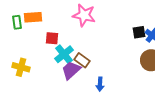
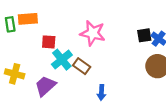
pink star: (84, 15) -> (93, 33), moved
purple trapezoid: (71, 70) -> (45, 86), moved

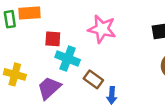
cyan cross: (62, 60) -> (68, 59), turned -30
brown rectangle: (82, 66) -> (93, 79), moved

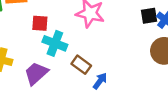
blue arrow: (112, 95) -> (100, 81), turned -147

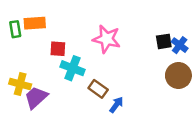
purple trapezoid: (36, 73) -> (36, 97), moved

